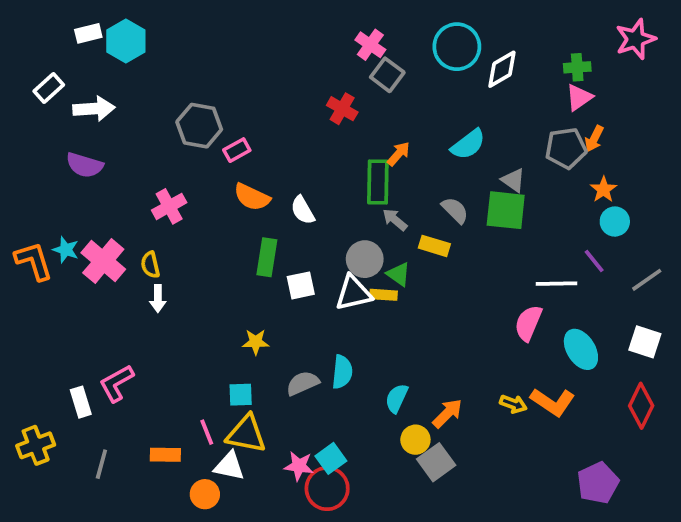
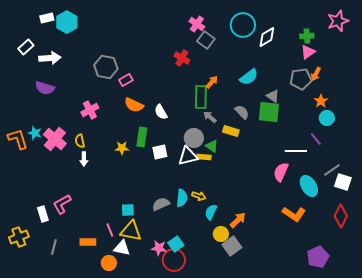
gray line: (647, 280) -> (332, 170), moved
yellow star: (256, 342) -> (122, 148), moved
yellow arrow: (513, 404) -> (199, 196), moved

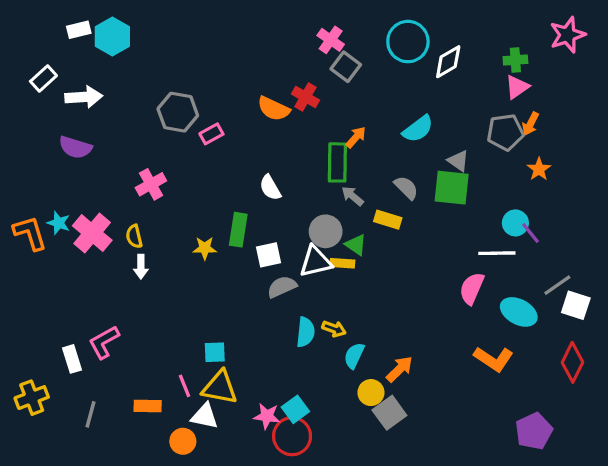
orange semicircle: (134, 105) -> (274, 109), moved
cyan circle: (327, 118) -> (515, 223), moved
cyan ellipse: (309, 186) -> (519, 312), turned -30
gray semicircle: (161, 204) -> (282, 287), moved

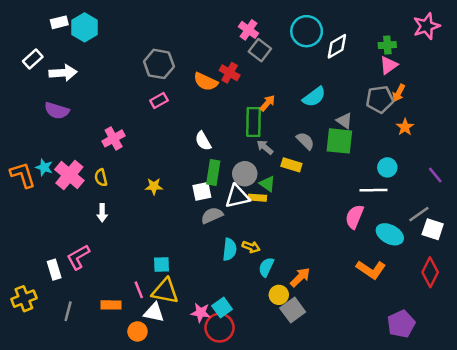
gray hexagon: (178, 112) -> (159, 64), moved
green rectangle: (238, 230) -> (213, 172), moved
purple line: (531, 233) -> (435, 175), moved
white arrow: (141, 267) -> (102, 213), moved

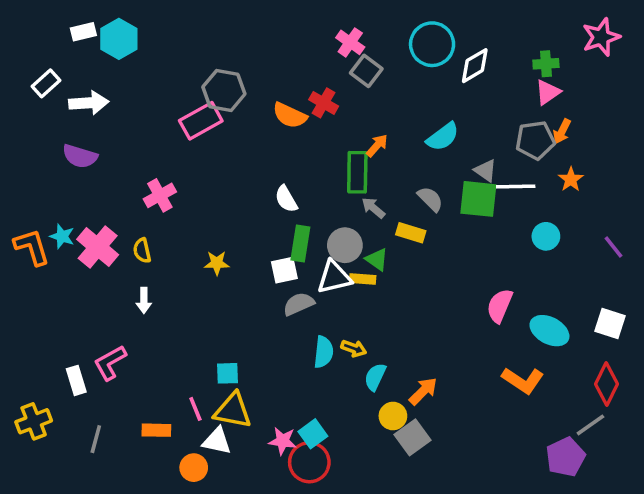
pink rectangle: (159, 101) -> (201, 121), moved, size x1.6
white line: (373, 190) -> (516, 187), moved
gray line: (419, 214) -> (590, 425), moved

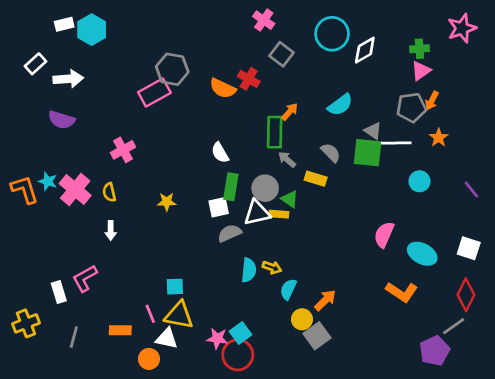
pink cross: (350, 42) -> (264, 20), moved

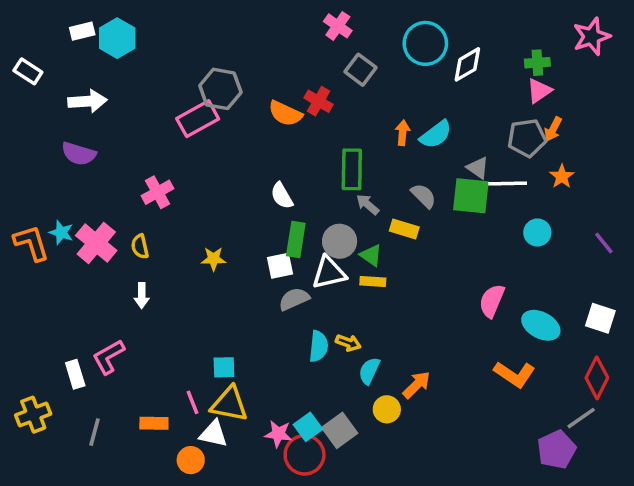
white rectangle: (36, 64) -> (28, 71), moved, turned 75
orange arrow: (290, 112) -> (403, 133), moved, turned -36
yellow rectangle: (279, 214) -> (373, 282), moved
gray square: (317, 336) -> (340, 430), moved

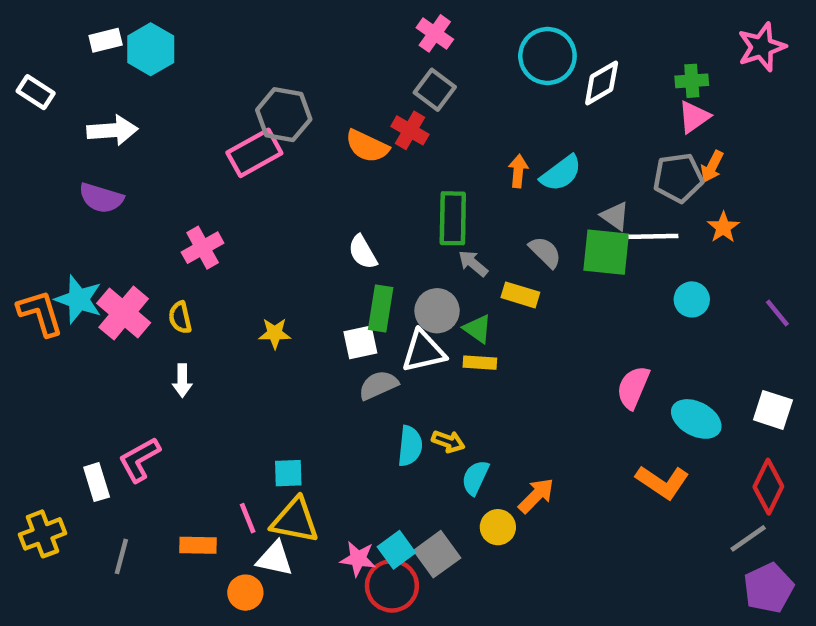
gray square: (361, 70) -> (435, 90), moved
cyan star: (61, 232) -> (79, 299), size x1.5
purple pentagon: (557, 450) -> (768, 588), moved

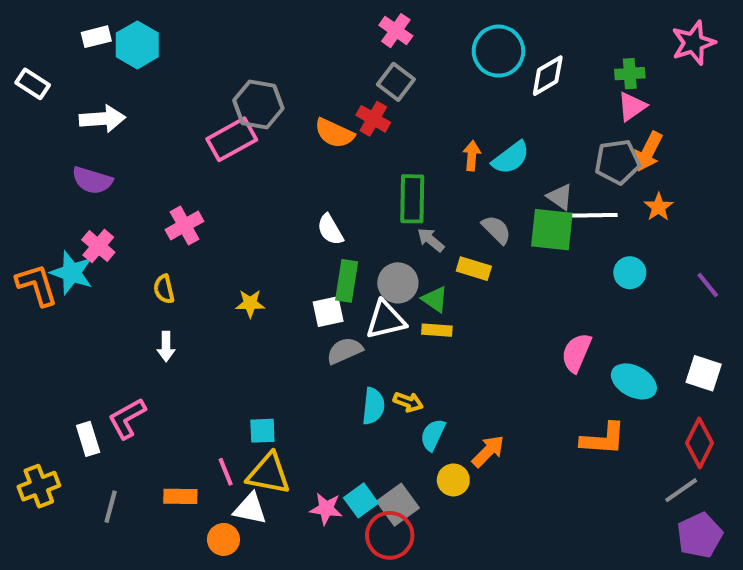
orange arrow: (712, 166) -> (648, 152), size x1.4
pink cross: (124, 313) -> (98, 246), moved, size x0.7
orange L-shape: (662, 482) -> (603, 439), turned -30
red circle: (392, 586) -> (390, 535), moved

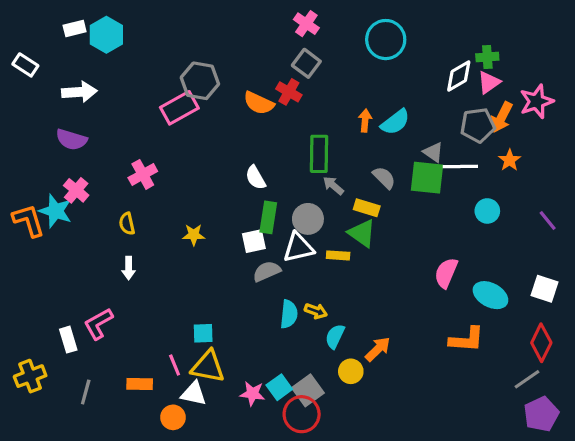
pink star: (693, 43) -> (537, 101), moved
white diamond: (548, 76) -> (459, 76), moved
green triangle: (435, 299) -> (362, 233), moved, size x1.4

